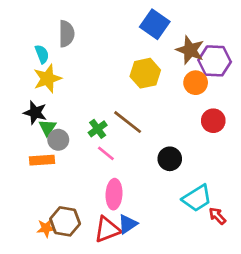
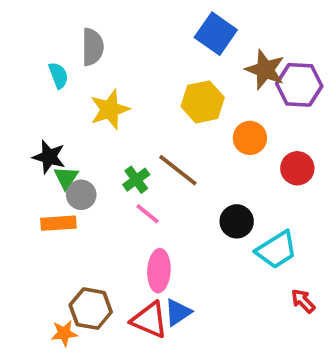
yellow star: (47, 79) -> (110, 109), moved
orange circle: (196, 83) -> (250, 138), moved
cyan trapezoid: (197, 198) -> (276, 250), moved
orange star: (46, 228) -> (64, 333), moved
red triangle: (107, 229) -> (149, 320), turned 44

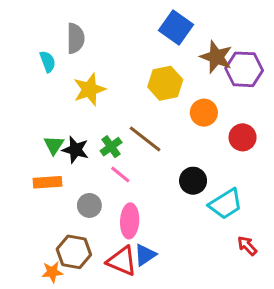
black star: (49, 157) -> (75, 150), moved
gray circle: (81, 195) -> (89, 205), moved

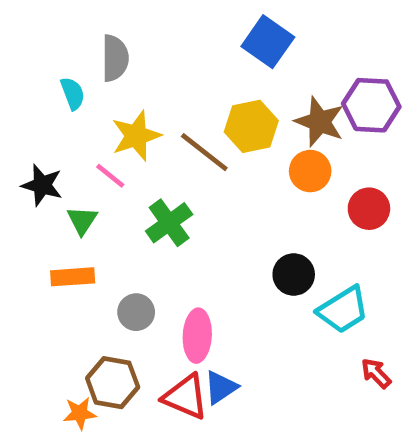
brown star: (216, 57) -> (320, 122), moved
brown line: (145, 139) -> (204, 152), moved
green cross: (111, 147) -> (169, 223), size x1.4
black star: (75, 150) -> (42, 185), moved
pink line: (120, 174) -> (110, 176), moved

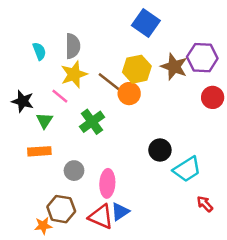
gray semicircle: (115, 58) -> (73, 46), moved
orange circle: (310, 171) -> (129, 94), moved
red circle: (369, 209) -> (213, 97), moved

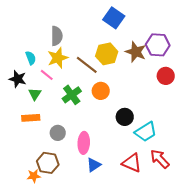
cyan semicircle: (39, 51) -> (31, 58), moved
orange circle: (129, 94) -> (101, 91), moved
red arrow: (205, 204) -> (160, 159), size x1.5
red triangle: (101, 217) -> (132, 163), moved

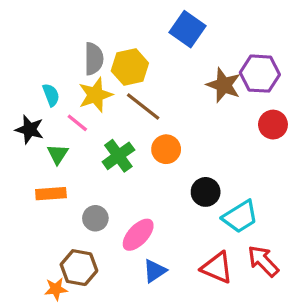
yellow hexagon: (107, 54) -> (130, 67), moved
pink ellipse: (84, 143) -> (138, 235), turned 40

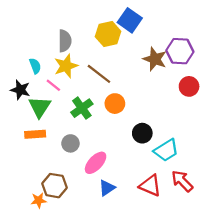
yellow hexagon: (130, 67) -> (108, 34), moved
green triangle: (58, 154) -> (40, 107), size x1.5
gray circle: (95, 218) -> (70, 143), moved

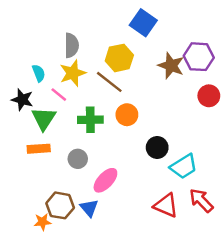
yellow hexagon: (108, 34) -> (119, 58), moved
green cross: (82, 108) -> (90, 120), turned 35
blue triangle: (107, 188) -> (89, 208), moved, turned -36

